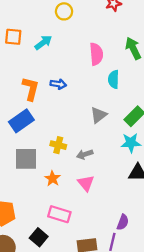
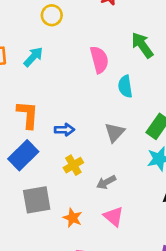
blue arrow: (58, 84) -> (64, 130), moved
yellow cross: (58, 145) -> (73, 165), moved, turned -35

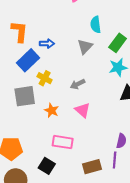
cyan semicircle: (125, 86) -> (96, 25), moved
blue rectangle: (23, 155) -> (28, 60), moved
yellow cross: (73, 165) -> (45, 78), moved, turned -32

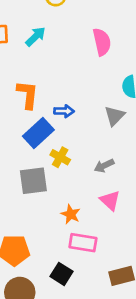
orange star: (51, 110) -> (71, 214), moved

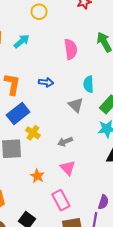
blue arrow: (64, 111) -> (46, 82), moved
gray triangle: (115, 116) -> (76, 105), turned -35
pink rectangle: (83, 243) -> (61, 200), moved, turned 48

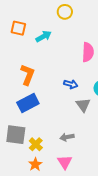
blue arrow: (46, 82) -> (71, 84), moved
yellow cross: (33, 133) -> (36, 144), moved

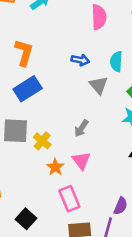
gray arrow: (67, 137) -> (81, 128), turned -40
orange star: (35, 164) -> (55, 167), moved

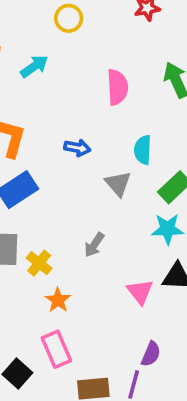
blue arrow: (80, 60) -> (77, 148), moved
pink triangle: (81, 161) -> (140, 292), moved
pink rectangle: (69, 199) -> (56, 349), moved

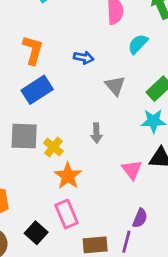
cyan semicircle: (143, 150) -> (138, 44), moved, turned 40
gray arrow: (94, 245) -> (96, 133), turned -36
orange star: (58, 300) -> (68, 176), size x1.4

